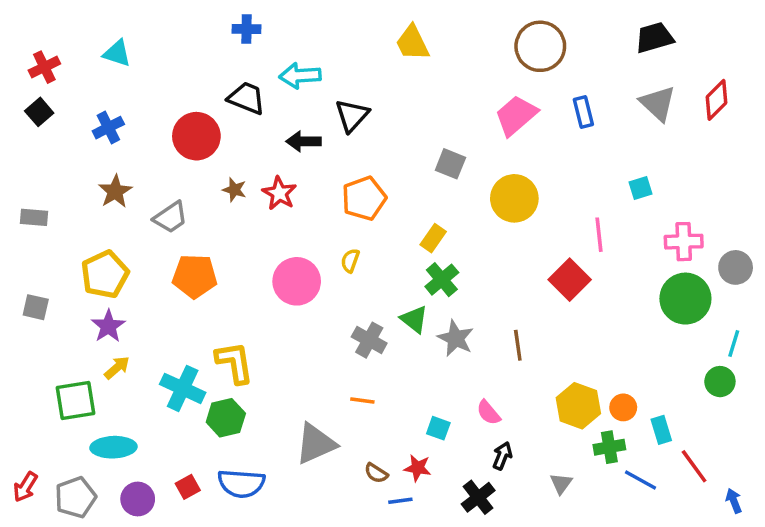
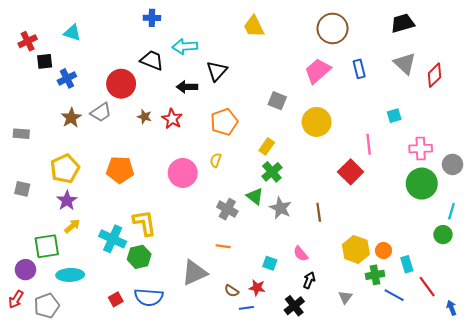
red diamond: (717, 100) -> (434, 75), moved
black square: (39, 112) -> (45, 61), moved, turned 35
gray trapezoid: (171, 217) -> (101, 112), moved
purple circle: (138, 499) -> (25, 270), moved

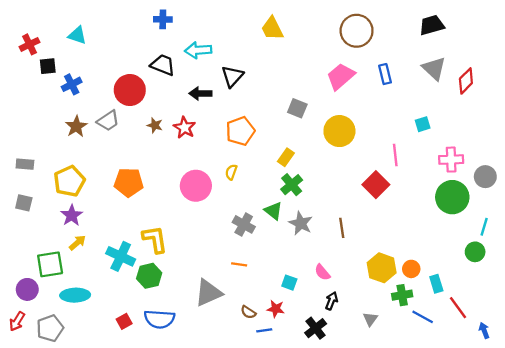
gray rectangle: (21, 134) -> (25, 164), moved

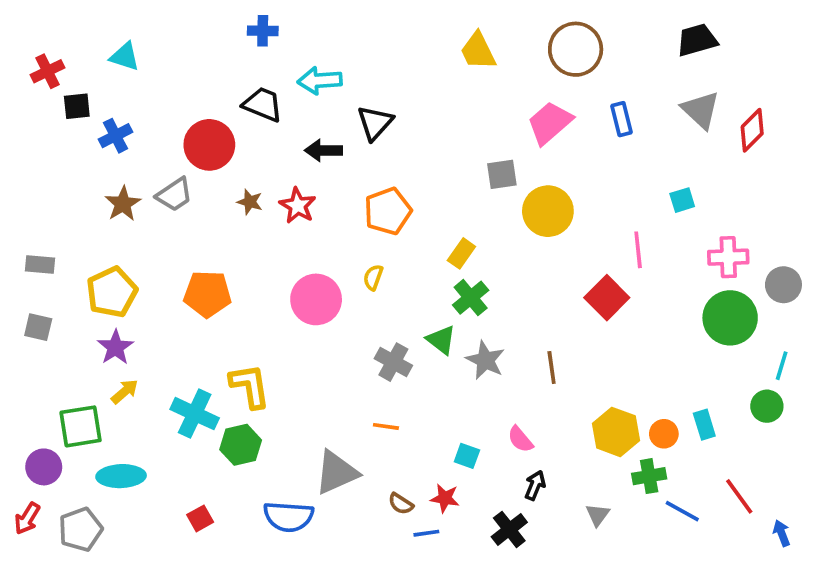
yellow trapezoid: (272, 28) -> (478, 51), moved
gray square: (297, 108) -> (502, 174), moved, turned -30
cyan rectangle: (436, 284) -> (704, 425), moved
blue semicircle: (159, 319) -> (288, 517), moved

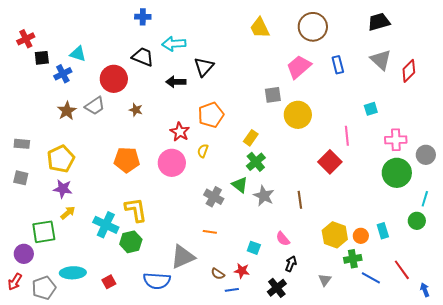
cyan triangle: (125, 57) -> (78, 54), moved
red star: (298, 206) -> (180, 132), moved
orange pentagon: (207, 294) -> (127, 160), moved
purple star: (115, 347) -> (63, 189), turned -30
cyan ellipse: (121, 476) -> (73, 273), moved

